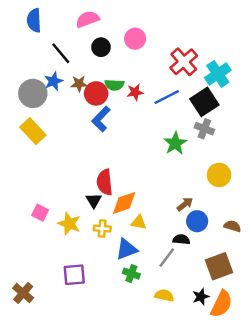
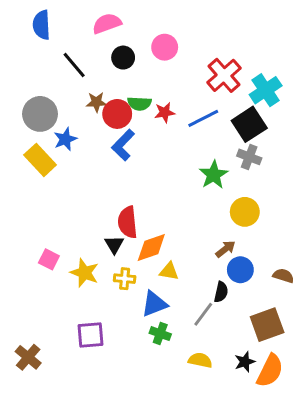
blue star: (54, 81) -> (65, 139), moved
yellow circle: (219, 175) -> (245, 212), moved
black semicircle: (181, 239) -> (221, 292), turned 98

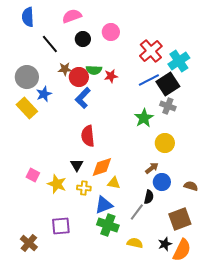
blue line: (203, 118) -> (149, 80), moved
red semicircle: (128, 222) -> (88, 136), moved
green cross: (160, 334) -> (108, 225), size x1.5
brown cross: (28, 357) -> (29, 243), moved

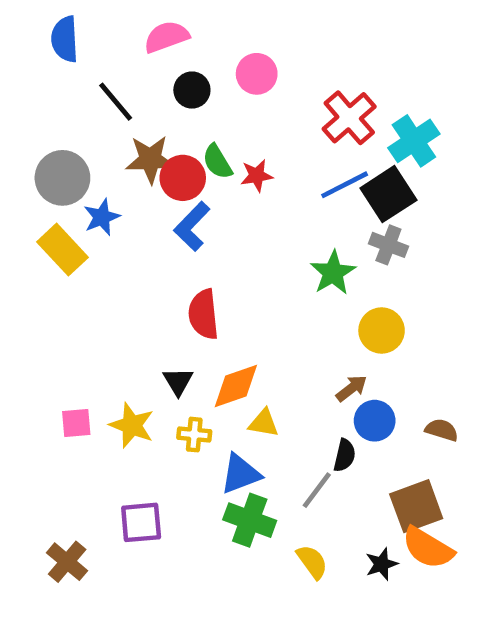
brown star: (65, 69) -> (150, 159), size x1.5
green semicircle: (94, 70) -> (217, 162), turned 56
pink square: (33, 175) -> (76, 423), moved, turned -32
yellow semicircle: (135, 243) -> (312, 562), turned 42
orange semicircle: (182, 250) -> (428, 548), moved, turned 95

